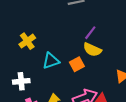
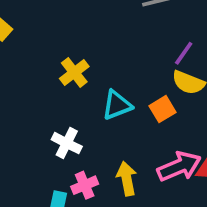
white cross: (21, 81) -> (67, 143), turned 35

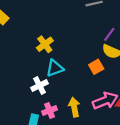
cyan triangle: (117, 105) -> (55, 68), moved
white cross: (67, 143) -> (40, 86), turned 35

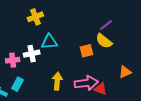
yellow cross: (45, 44) -> (35, 17), moved
pink cross: (50, 110) -> (13, 60), moved

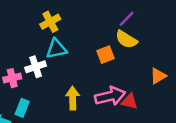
yellow cross: (35, 17) -> (50, 22), moved

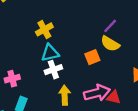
white cross: (36, 67) -> (53, 70), moved

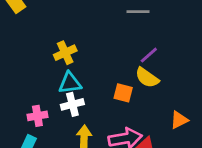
orange square: (92, 57) -> (123, 93), turned 32
pink cross: (12, 79) -> (37, 116), moved

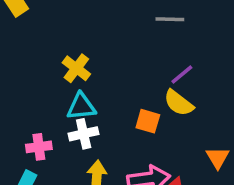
yellow cross: (65, 53) -> (76, 68), turned -30
orange triangle: (179, 120) -> (218, 158), turned -36

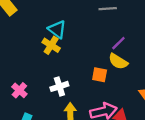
cyan triangle: (81, 107) -> (57, 29), moved, turned 48
pink cross: (39, 147) -> (19, 90), moved, turned -35

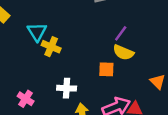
cyan triangle: (57, 29) -> (37, 32), moved, turned 30
white cross: (59, 86) -> (67, 88), turned 30

